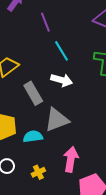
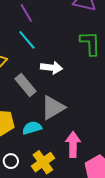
cyan line: (62, 51) -> (27, 40), moved
yellow cross: (38, 172) -> (43, 162), size x1.6

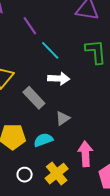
cyan line: (27, 40) -> (50, 50), moved
gray triangle: (53, 108) -> (63, 118), size x0.6

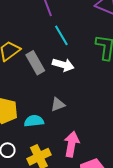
gray rectangle: (34, 98) -> (35, 63), moved

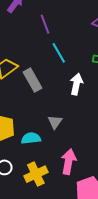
white arrow: (63, 65) -> (76, 84), moved, turned -95
gray triangle: (58, 104) -> (55, 122), turned -35

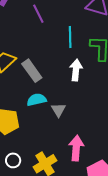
cyan line: (59, 53) -> (70, 37), moved, turned 35
cyan semicircle: (31, 138) -> (37, 100), moved

